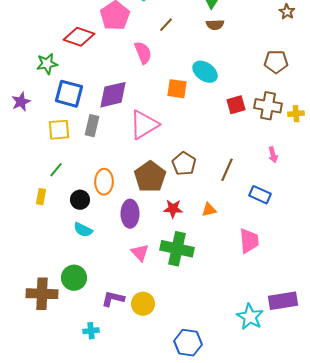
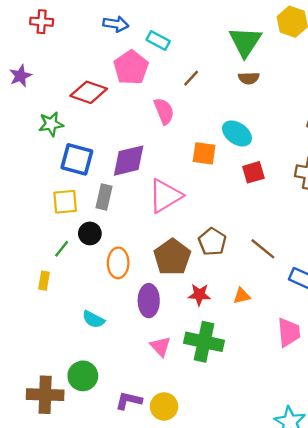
purple star: (21, 102) -> (20, 76), moved
red square: (236, 105) -> (253, 172), moved
brown line: (227, 170) -> (263, 249), turned -75
black circle: (80, 200) -> (90, 233), moved

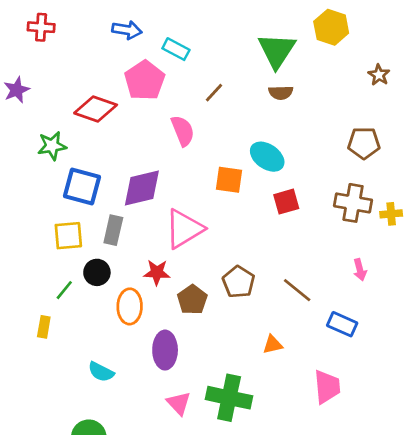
brown pentagon: (172, 257) -> (192, 300), size x0.7
red star: (199, 295) -> (157, 272), moved

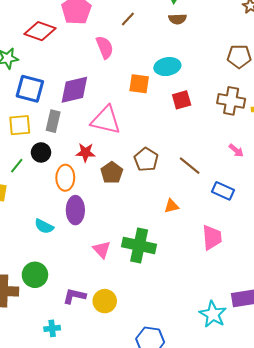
cyan ellipse: (267, 157) -> (167, 67), turned -45
pink triangle: (184, 229) -> (106, 120), turned 44
pink arrow: (360, 270) -> (236, 150), turned -35
purple ellipse: (165, 350) -> (75, 210), moved

